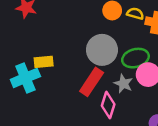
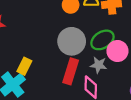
yellow rectangle: (44, 62) -> (24, 66), turned -42

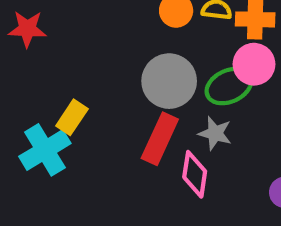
pink circle: (117, 51) -> (254, 64), moved

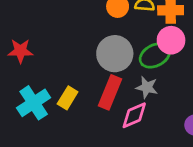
red star: (27, 29) -> (20, 51), moved
yellow rectangle: (72, 117) -> (68, 98), moved
pink diamond: (195, 174) -> (134, 115), turned 60

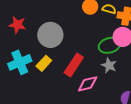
gray circle: (115, 54) -> (50, 35), moved
gray star: (147, 87) -> (109, 65), moved

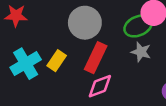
gray circle: (50, 35) -> (85, 23), moved
pink diamond: (88, 84) -> (100, 86), moved

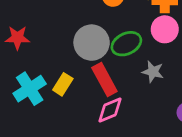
green ellipse: (138, 26) -> (126, 44), moved
red rectangle: (96, 58) -> (104, 80), turned -52

